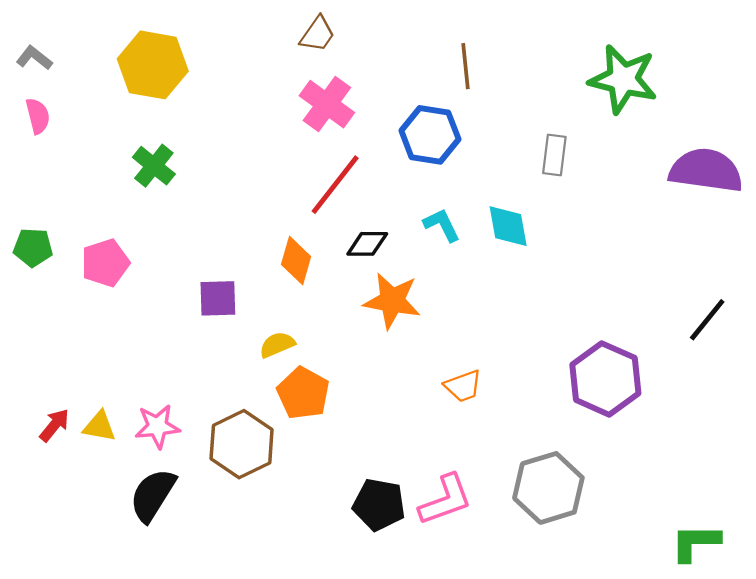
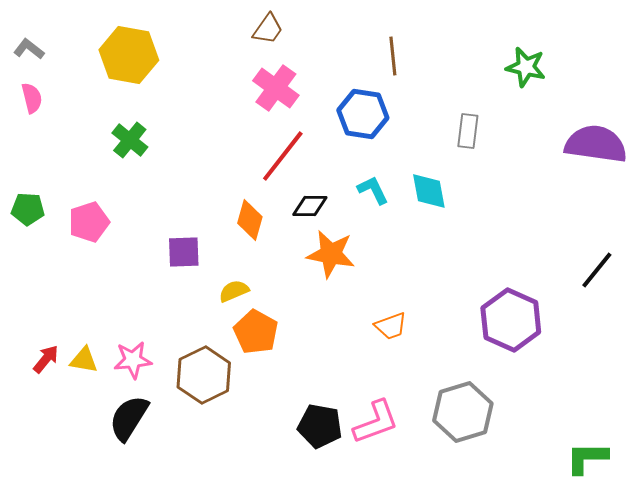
green star: (623, 79) -> (526, 67), size x0.7

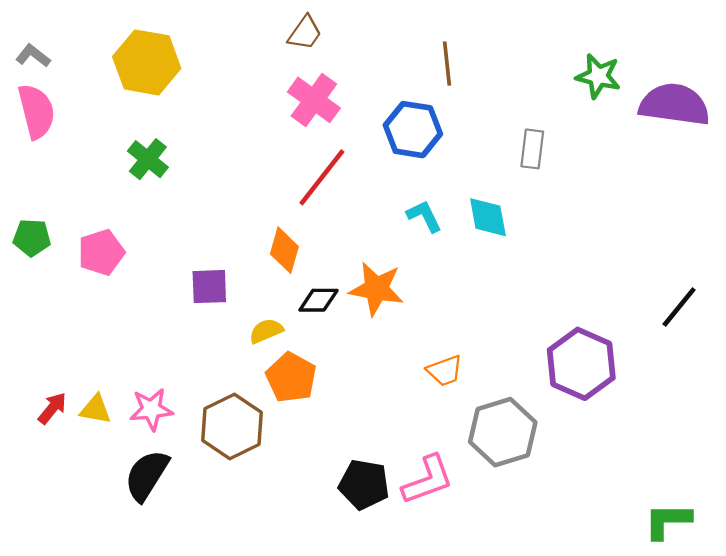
pink semicircle: (32, 98) -> (36, 111), size x1.6
purple semicircle: (596, 144) -> (674, 105), moved
black diamond: (310, 206) -> (318, 300), moved
gray hexagon: (463, 412) -> (503, 432), moved

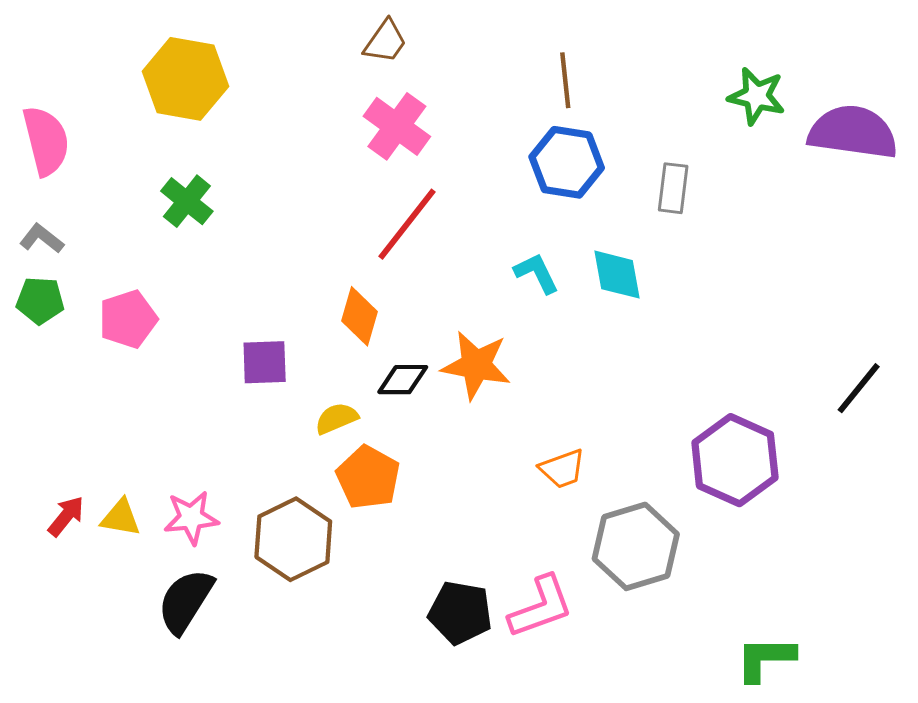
gray L-shape: (33, 56) -> (42, 239), moved
blue hexagon: (413, 130) -> (567, 162), moved
green L-shape: (668, 521) -> (765, 659), moved

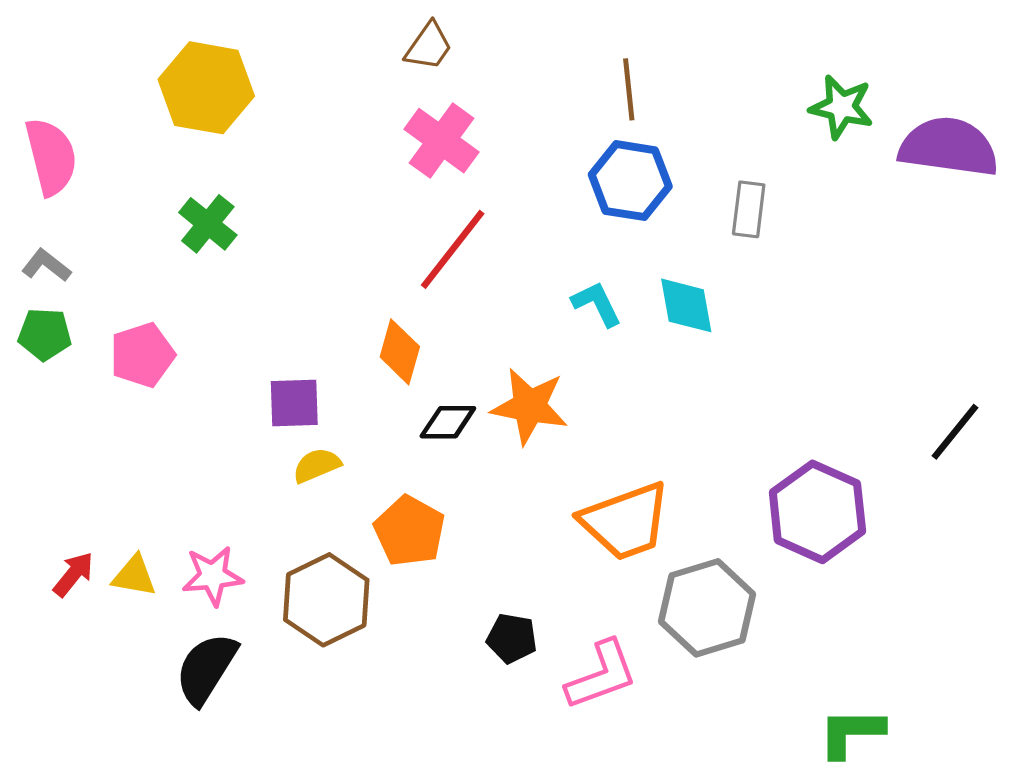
yellow semicircle: (337, 418) -> (317, 465), moved
orange trapezoid: (562, 469) -> (625, 521), size x1.8
black pentagon: (460, 613) -> (512, 638), moved, size x0.7

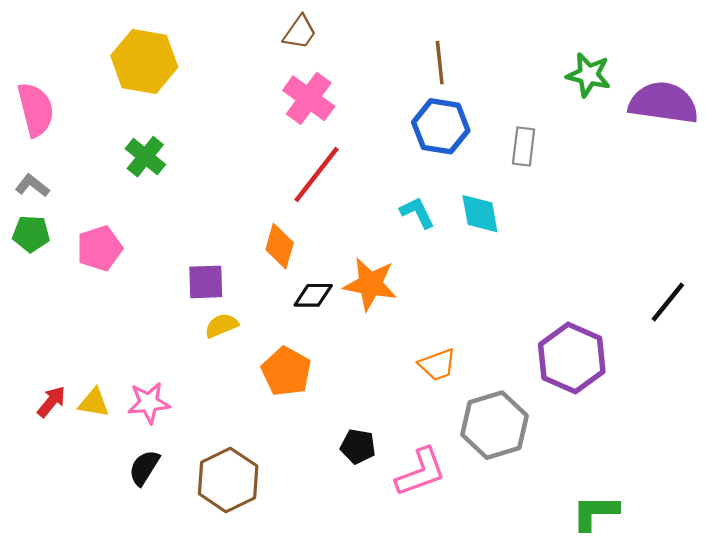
orange trapezoid: (625, 521) -> (437, 365), size x0.6
brown hexagon: (326, 600) -> (228, 480), moved
black semicircle: (206, 669) -> (144, 468), size x0.7

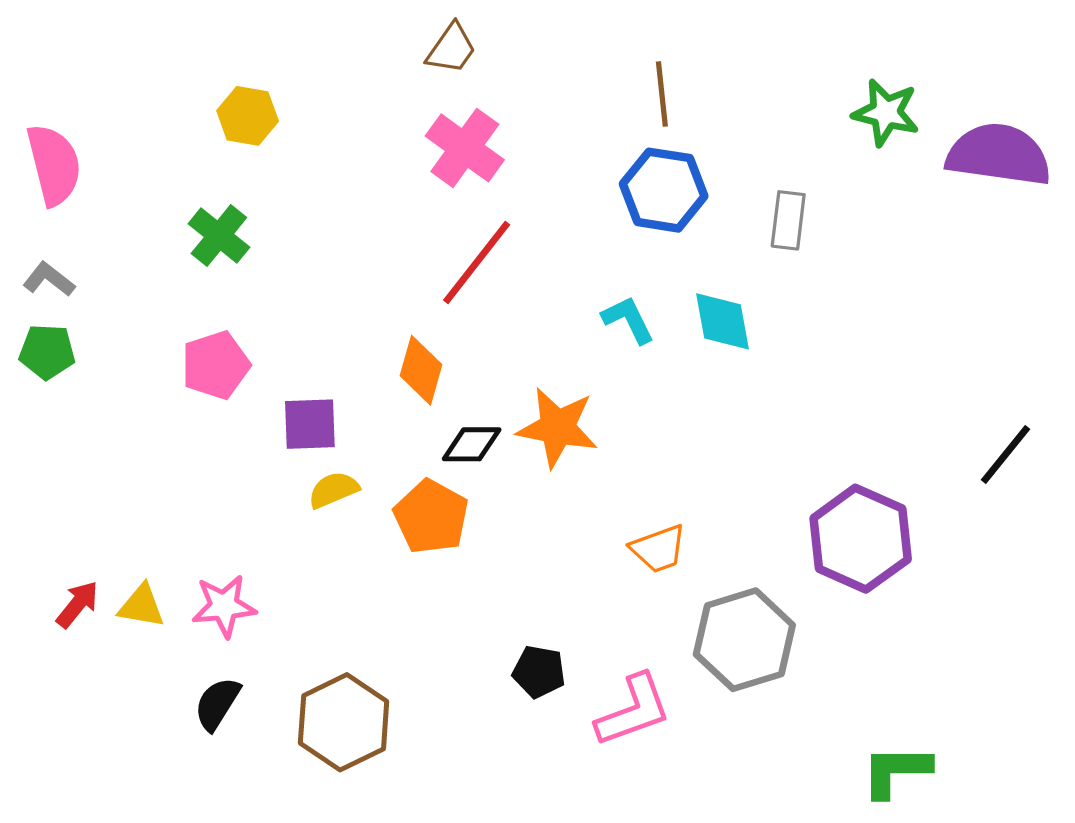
yellow hexagon: (144, 61) -> (248, 116), moved, size x0.6
pink pentagon: (99, 248) -> (216, 365), moved
orange pentagon: (286, 371) -> (431, 517), moved

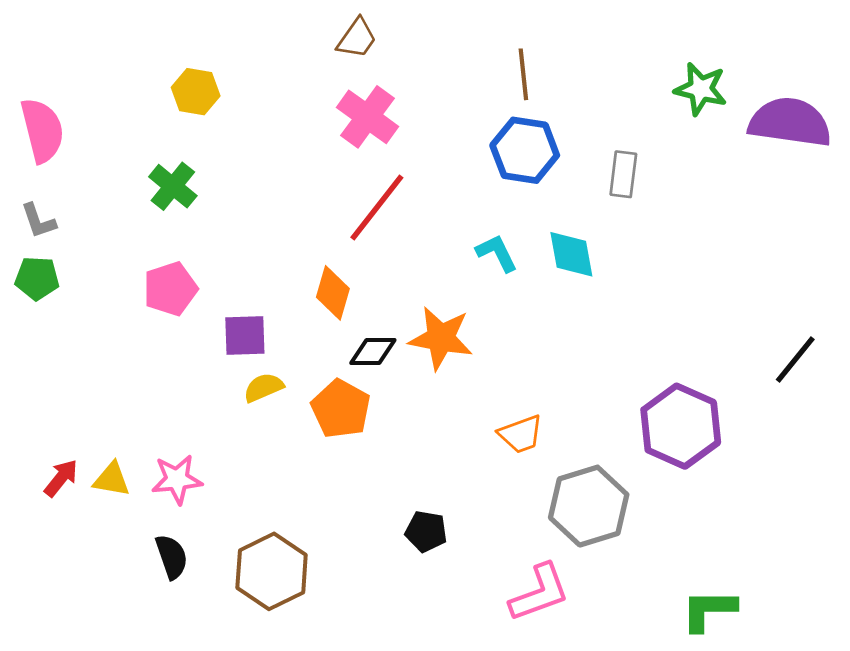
gray L-shape: (49, 279) -> (38, 221), turned -147
black semicircle: (217, 704) -> (172, 557), turned 129
pink L-shape: (633, 710) -> (539, 593), moved

